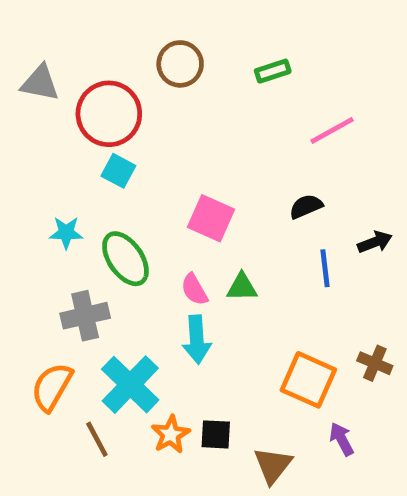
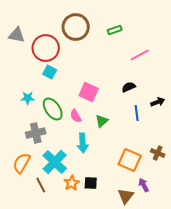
brown circle: (180, 64) -> (76, 27), size x1.4
green triangle: (242, 287) -> (102, 121), turned -40
pink semicircle: (194, 290) -> (76, 116), moved
brown triangle: (273, 465) -> (126, 196), moved

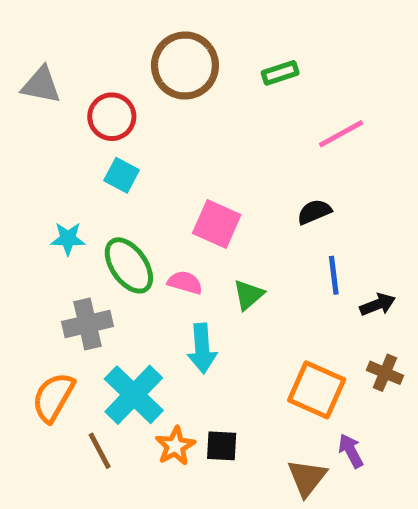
red circle: (46, 48) -> (112, 117), size x0.7
black arrow: (158, 102) -> (378, 304), moved
pink semicircle: (76, 116) -> (185, 283), turned 136

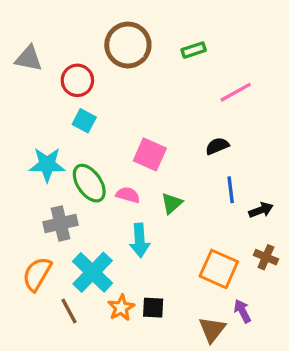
cyan star: (68, 239) -> (47, 165), size x1.5

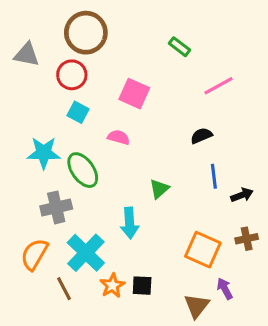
brown circle: (128, 45) -> (86, 33), moved
green rectangle: (194, 50) -> (180, 47), turned 55
pink square: (150, 154) -> (134, 94), moved
pink semicircle: (128, 195) -> (119, 137), moved
brown cross: (266, 257) -> (247, 239), turned -35

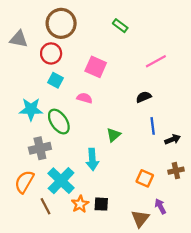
green rectangle: (180, 47) -> (120, 26), moved
orange square: (203, 250) -> (145, 178), size x0.7

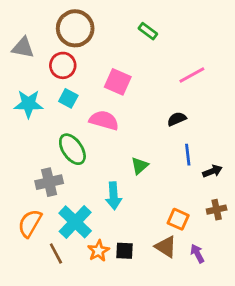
pink semicircle: (85, 98) -> (104, 120), size x1.5
cyan star: (31, 109) -> (28, 104), moved
brown triangle: (140, 219) -> (166, 247), moved, turned -36

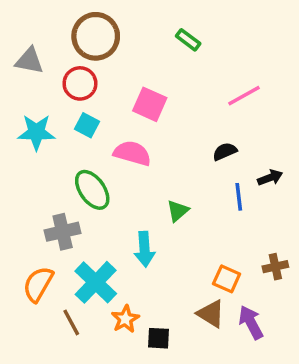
black arrow: (212, 171) -> (270, 178), moved
black square: (125, 251) -> (158, 338), moved
purple arrow: (197, 254) -> (251, 322), size x1.4

